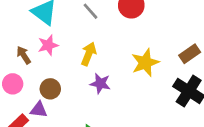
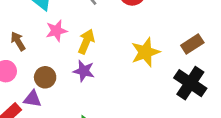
pink star: (48, 45) -> (56, 31), moved
purple star: (100, 83) -> (84, 71), moved

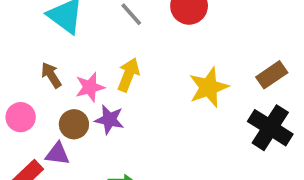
pink star: (56, 31) -> (90, 87), moved
brown arrow: (18, 41) -> (51, 75), moved
purple star: (84, 71) -> (109, 120), moved

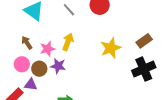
pink circle: (21, 117) -> (22, 64), moved
black cross: (270, 128) -> (144, 69), turned 35

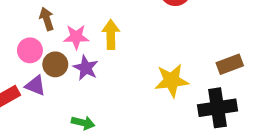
yellow arrow: (68, 42) -> (111, 35), turned -36
yellow star: (111, 48) -> (172, 81), moved

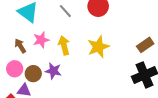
pink star: (76, 37) -> (41, 40), moved
yellow star: (172, 81) -> (98, 47), moved

